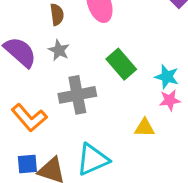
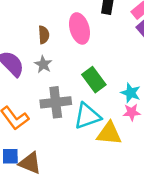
yellow triangle: (145, 128) -> (109, 133), size x1.5
cyan triangle: (93, 159) -> (87, 116), moved

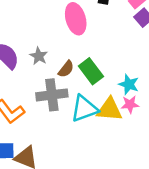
brown semicircle: (44, 35) -> (66, 69), moved, turned 42
yellow triangle: (109, 133) -> (109, 109), moved

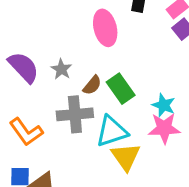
pink star: (130, 104) -> (164, 128), size x1.5
yellow triangle: (109, 109) -> (126, 157), moved, turned 48

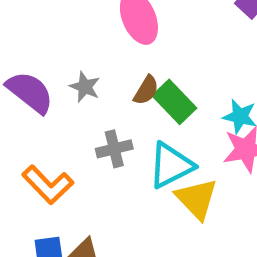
brown semicircle: (92, 85) -> (146, 90), moved
gray cross: (75, 114) -> (114, 149), size x0.7

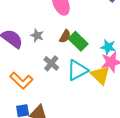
gray cross: (114, 149) -> (51, 63), turned -35
yellow triangle: (197, 199) -> (100, 75), moved

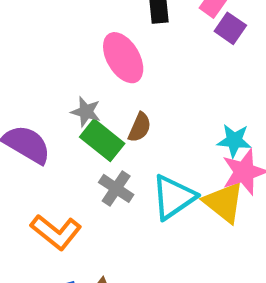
gray star: (37, 35) -> (86, 112), moved
green rectangle: (78, 41) -> (102, 140), moved

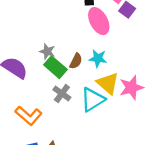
pink ellipse: (123, 58) -> (99, 21), moved
cyan star: (234, 141) -> (98, 58), moved
yellow triangle: (224, 202) -> (108, 83), moved

